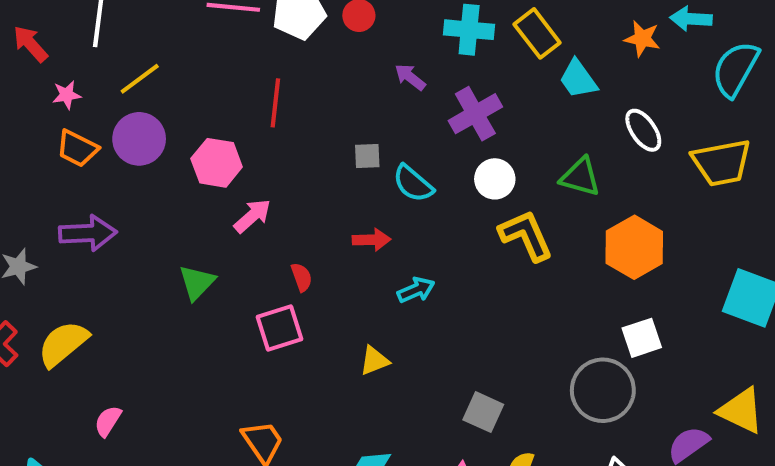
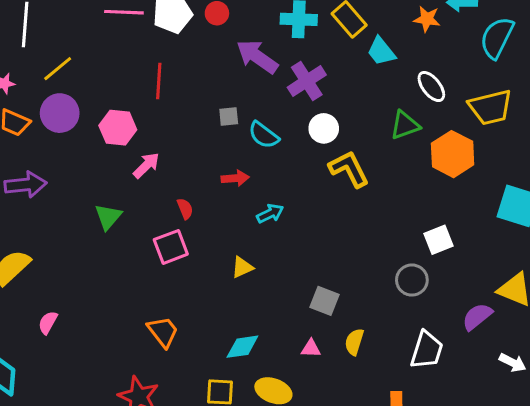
purple arrow: (410, 77) -> (257, 57), size x1.8
green triangle: (580, 177) -> (405, 125), moved, turned -32
orange hexagon: (634, 247) -> (453, 154), moved
gray circle: (603, 390) -> (412, 280), size x0.7

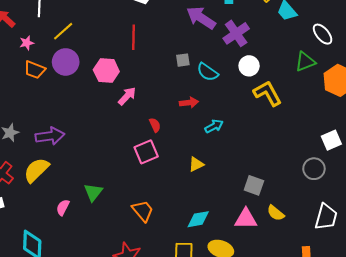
purple arrow: (26, 185) -> (50, 136), moved
green triangle: (108, 217) -> (93, 192), moved
yellow semicircle: (354, 342) -> (276, 213), turned -66
pink triangle: (311, 348) -> (246, 219), size x1.6

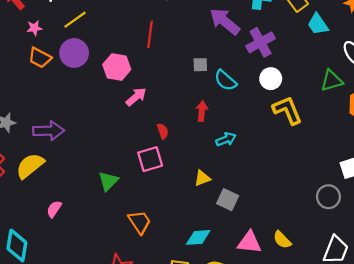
red arrow: (189, 103) -> (202, 111), turned -84
gray square: (254, 185) -> (228, 200), moved
green triangle: (93, 192) -> (108, 181), moved

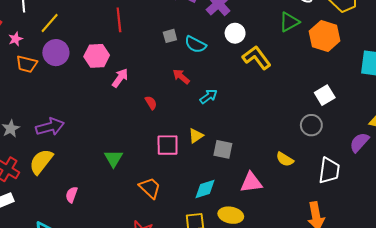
red arrow: (202, 111) -> (181, 77), turned -42
pink square: (150, 159) -> (168, 145), moved, turned 30
yellow semicircle: (282, 240) -> (285, 159), moved

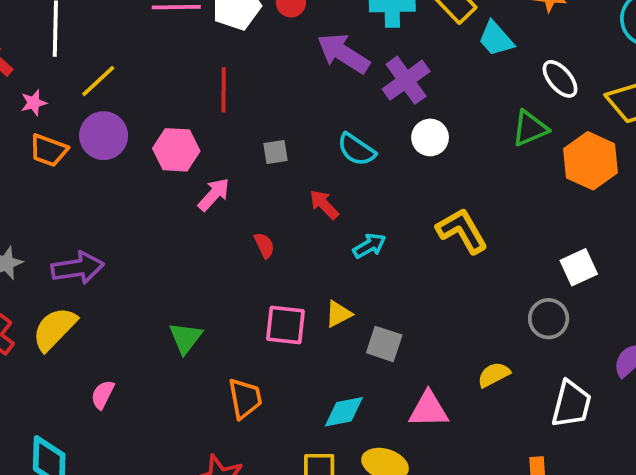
gray square: (170, 36) -> (276, 152), moved
yellow L-shape: (257, 58) -> (462, 231), moved
yellow semicircle: (285, 159) -> (494, 375), turned 114
orange trapezoid: (150, 188) -> (245, 398), turned 30

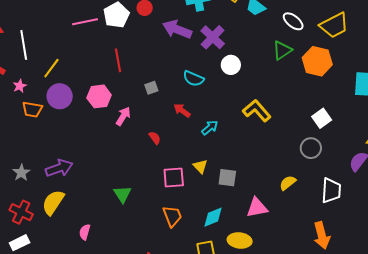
yellow triangle: (339, 314) -> (200, 166), turned -35
orange trapezoid: (245, 398) -> (172, 216), moved

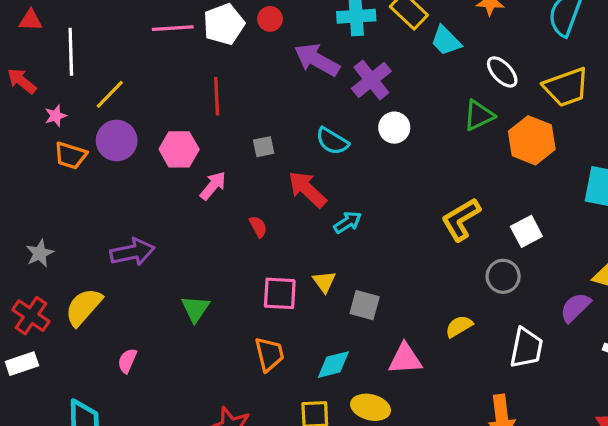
red arrow: (182, 111) -> (307, 189), size x1.5
yellow L-shape: (257, 111) -> (461, 219), moved, turned -88
purple arrow: (59, 168) -> (132, 252), moved

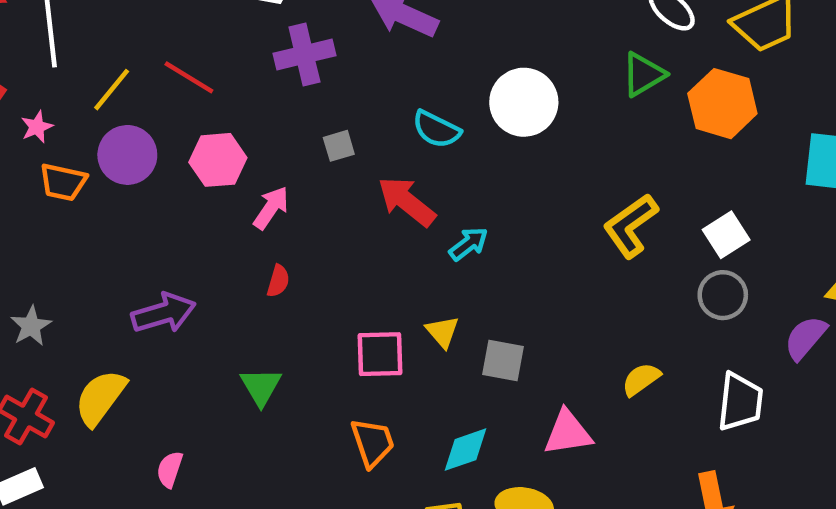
purple cross: (371, 80) -> (304, 54), moved, turned 30
red line: (217, 96) -> (189, 77), moved, turned -51
white circle: (394, 128) -> (524, 102), size x1.5
red semicircle: (258, 227) -> (278, 281), moved, turned 50
gray circle: (503, 276) -> (723, 295), moved

